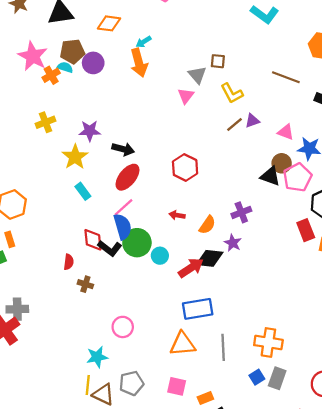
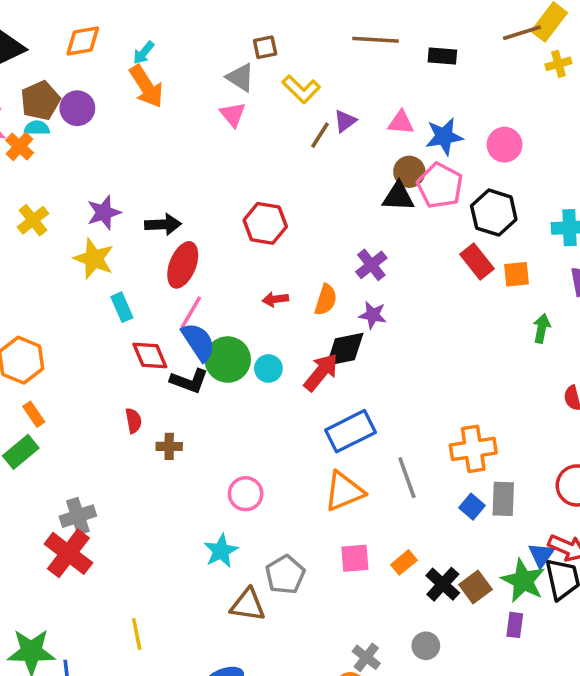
cyan rectangle: (83, 191) -> (122, 307), turned 30
red diamond: (93, 240) -> (150, 356), moved
yellow line: (88, 385) -> (137, 634), moved

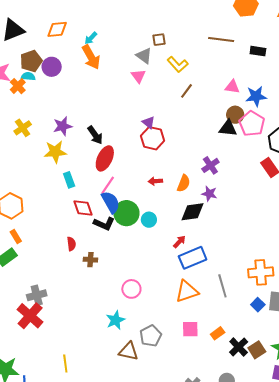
purple triangle: (345, 121) -> (148, 122), moved, turned -48
black arrow: (163, 224) -> (95, 135), turned 54
yellow star: (94, 259) -> (55, 152), turned -30
red arrow: (321, 372) -> (179, 242), moved, size x0.6

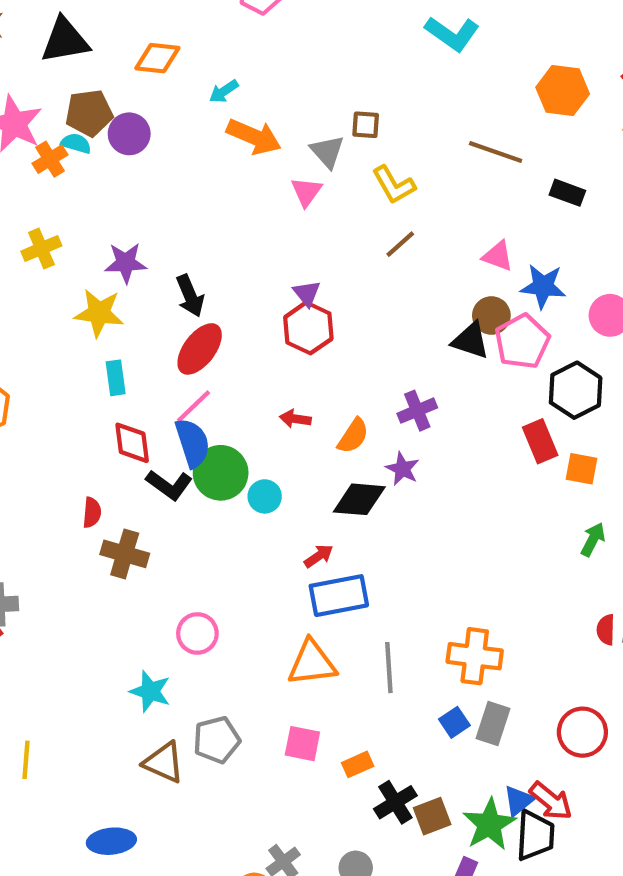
orange arrow: (91, 57) -> (254, 137), moved, turned -50
brown cross: (90, 260) -> (125, 554), size x1.5
cyan star: (116, 320) -> (150, 691), turned 30

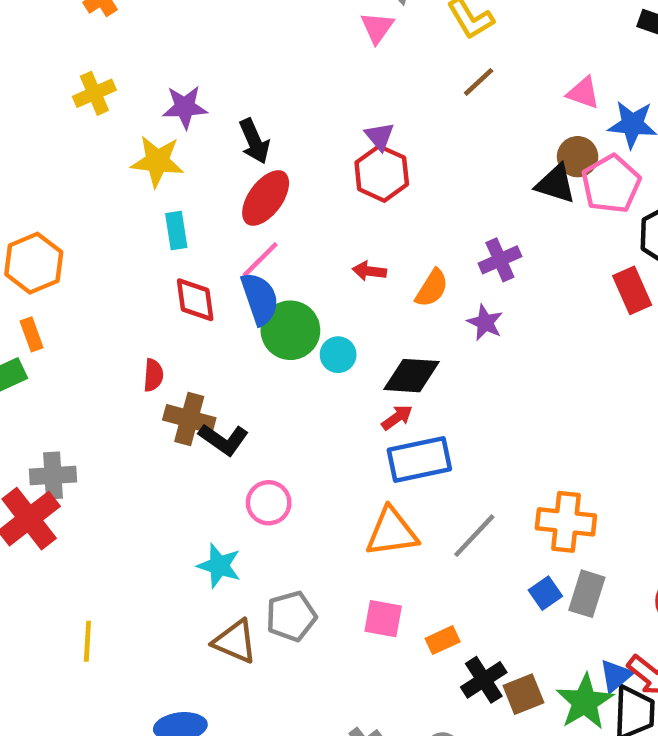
black L-shape: (169, 485) -> (224, 439), moved
black diamond: (359, 499) -> (412, 376), moved
gray line: (389, 668) -> (474, 536), turned 48

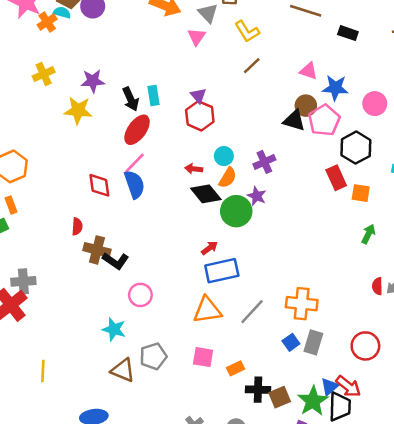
cyan rectangle: (176, 230) -> (153, 95), moved
green circle: (290, 330) -> (236, 211), moved
cyan circle: (338, 355) -> (224, 156), moved
black diamond: (412, 376) -> (206, 194), moved, turned 48
black cross: (484, 680) -> (258, 390), turned 35

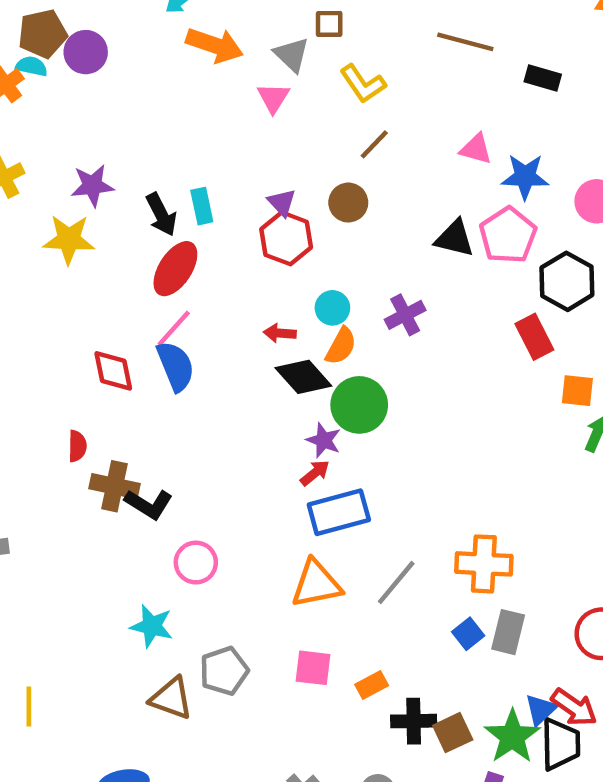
brown circle: (306, 106) -> (348, 203), moved
orange square: (361, 193) -> (577, 391), moved
purple star: (257, 196) -> (324, 440), moved

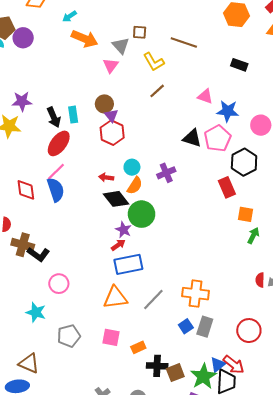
brown line: (465, 42) -> (184, 43), moved
brown circle: (348, 203) -> (104, 104), moved
brown triangle: (171, 698) -> (29, 363), moved

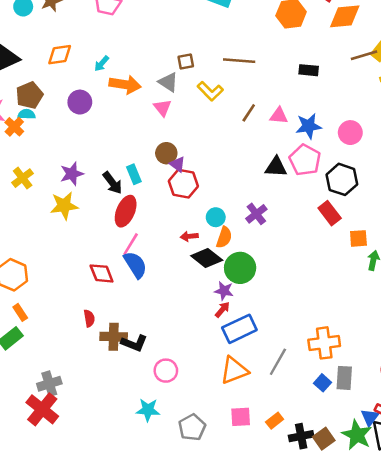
purple circle: (23, 38) -> (80, 102), moved
brown line: (157, 91) -> (249, 113), moved

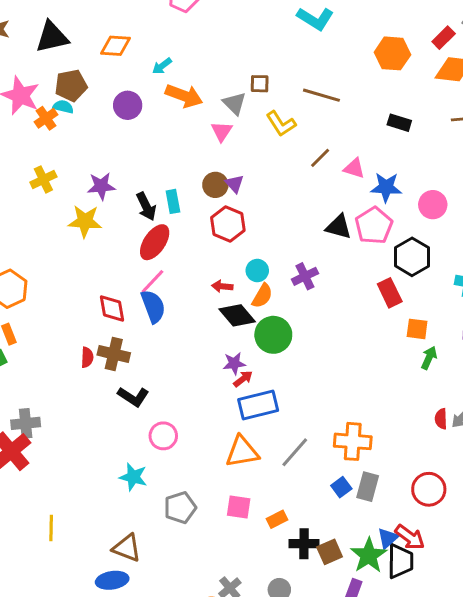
purple triangle: (177, 164) -> (234, 184), moved
purple star: (224, 291) -> (234, 363), moved, turned -30
brown cross: (114, 337) -> (114, 354), moved

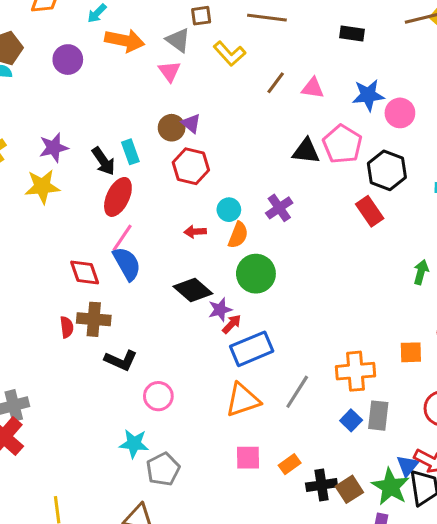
blue star: (386, 187) -> (368, 95), moved
black diamond: (237, 315) -> (193, 290), moved
orange square: (417, 329) -> (411, 352), moved
gray pentagon: (180, 508) -> (163, 469), moved

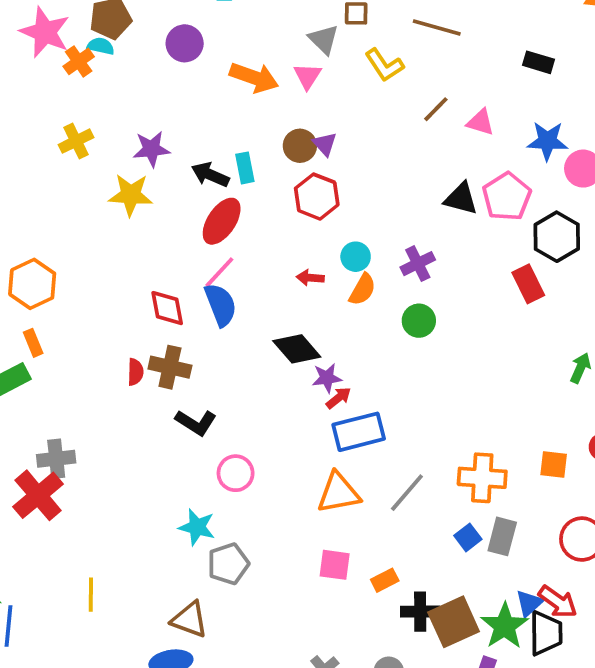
orange arrow: (125, 41) -> (254, 77), moved
black arrow: (103, 161) -> (210, 175), turned 140
green circle: (256, 274) -> (419, 321), moved, size x0.7
brown square: (349, 489) -> (454, 622), size x1.5

